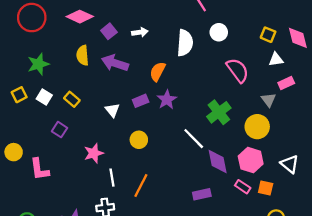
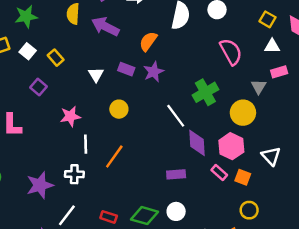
purple rectangle: (141, 101) -> (126, 69), turned 35

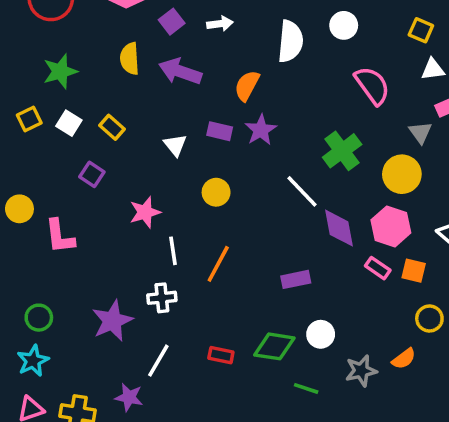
purple rectangle: (176, 174) -> (296, 279), moved

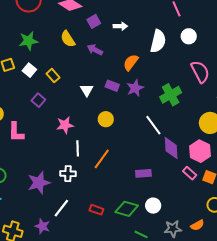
yellow semicircle: (130, 59) -> (68, 39), turned -36
purple arrow: (180, 71) -> (95, 50), size x0.7
green cross: (342, 151) -> (171, 95), moved

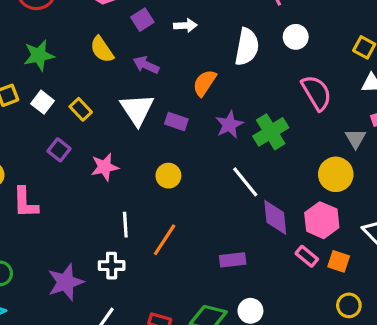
purple star: (135, 88) -> (229, 125), moved
white triangle: (87, 90) -> (137, 109), moved, size x1.6
pink star: (65, 125) -> (105, 167), moved

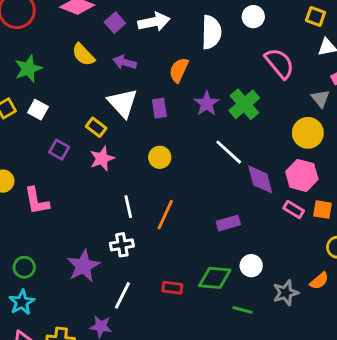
white arrow: (185, 25) -> (154, 22), size x1.5
yellow rectangle: (81, 109) -> (96, 127), moved
purple rectangle: (176, 121) -> (159, 108), turned 72

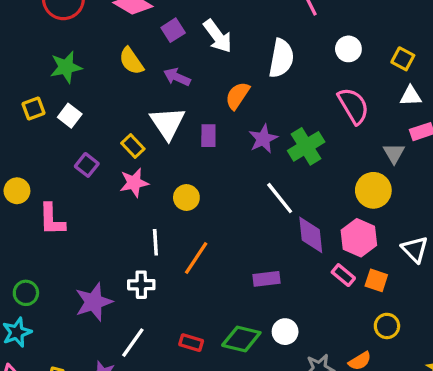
white circle: (253, 17) -> (348, 49), moved
white arrow: (154, 22) -> (218, 36), turned 56
yellow circle: (160, 157) -> (186, 198), moved

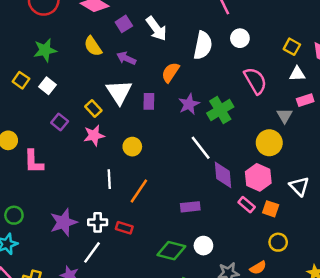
white circle: (348, 49) -> (240, 38), moved
yellow square: (34, 108) -> (21, 80), turned -35
white cross: (141, 285) -> (98, 222), moved
red rectangle: (191, 343) -> (124, 228), moved

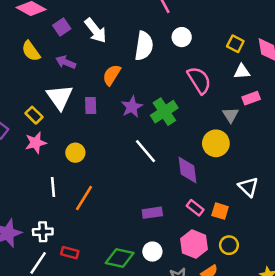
purple diamond: (223, 175) -> (188, 170), moved
pink hexagon: (258, 177) -> (194, 244), moved
purple rectangle: (190, 207) -> (152, 213), moved
red rectangle: (124, 228) -> (70, 253), moved

